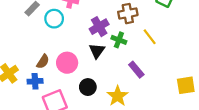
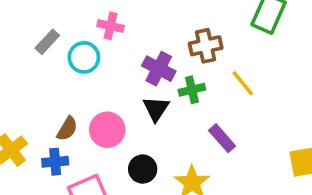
purple cross: (99, 27) -> (159, 69), turned -30
green cross: (119, 40) -> (192, 90), turned -32

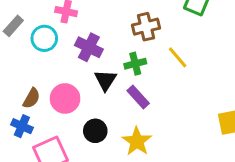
purple cross: (159, 69) -> (89, 47), moved
purple rectangle: (222, 138) -> (138, 97), moved
blue cross: (55, 162) -> (22, 126), turned 30

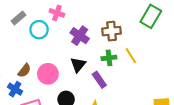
purple cross: (89, 47) -> (80, 36), moved
green cross: (135, 64) -> (109, 58), moved

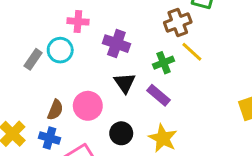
gray rectangle: (19, 18) -> (33, 59), moved
brown cross: (112, 31) -> (178, 22), moved

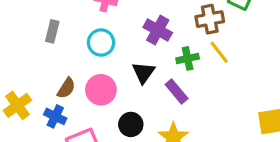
purple cross: (116, 44) -> (158, 30), moved
cyan circle: (60, 50) -> (101, 43), moved
gray rectangle: (33, 59) -> (52, 31), turned -30

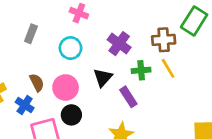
brown semicircle: (66, 88) -> (37, 83), turned -66
black circle: (131, 124) -> (71, 115), moved

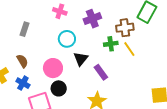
purple cross: (119, 44) -> (92, 19), moved, turned 36
cyan circle: (71, 48) -> (67, 39), moved
green cross: (141, 70) -> (111, 44), moved
brown semicircle: (37, 83) -> (22, 61), moved

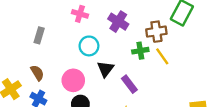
purple cross: (92, 19) -> (118, 22), turned -36

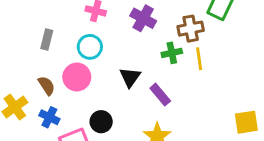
cyan circle: (89, 46) -> (90, 47), moved
yellow line: (162, 56) -> (199, 59), turned 30
pink circle: (73, 80) -> (77, 77), moved

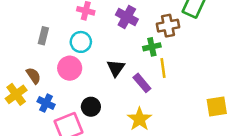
yellow line: (199, 59) -> (163, 68), moved
brown semicircle: (47, 86) -> (34, 76), moved

